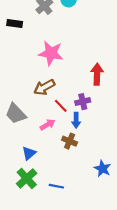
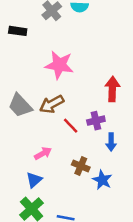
gray trapezoid: (16, 114) -> (20, 105), moved
blue arrow: (76, 120) -> (111, 142), moved
pink arrow: (48, 125) -> (43, 153), moved
blue star: (103, 169) -> (102, 180), moved

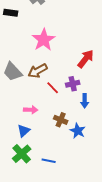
pink star: (59, 65) -> (44, 40), turned 30
red arrow: (112, 89) -> (86, 59), turned 36
pink arrow: (43, 153) -> (31, 110), turned 32

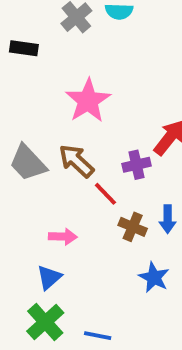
brown arrow: (38, 71) -> (76, 161), turned 72
purple cross: (73, 84) -> (137, 165), moved
brown cross: (61, 120) -> (133, 227), moved

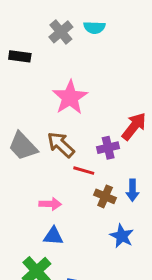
red line: (105, 194) -> (84, 171), turned -30
blue triangle: (49, 277) -> (53, 236), moved, turned 45

